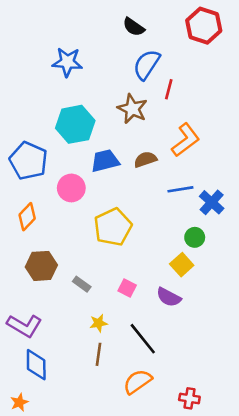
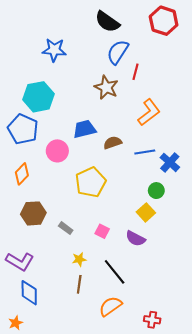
black semicircle: (134, 27) -> (107, 22), size x1.4
cyan hexagon: (75, 124) -> (39, 97), moved
brown semicircle: (145, 159) -> (113, 143), moved

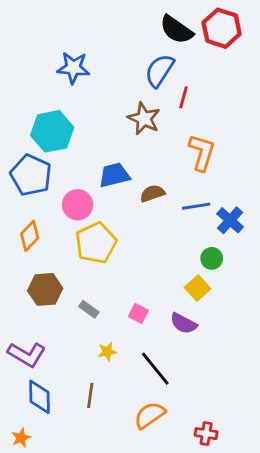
black semicircle: (107, 22) -> (176, 30), moved
orange L-shape: (149, 112) -> (202, 153), turned -36
yellow pentagon: (91, 182) -> (96, 243), moved
brown line: (79, 284) -> (90, 395), moved

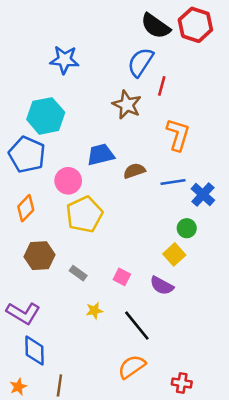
brown line: (90, 395) -> (59, 385), moved

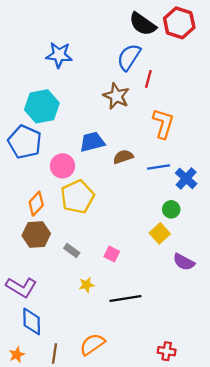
orange diamond: (26, 208) -> (36, 204), moved
purple semicircle: (162, 286) -> (184, 262), moved
black line: (137, 326) -> (125, 299), turned -60
orange semicircle: (132, 367) -> (92, 344), moved

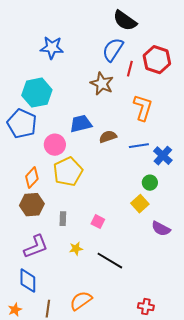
red hexagon: (179, 23) -> (157, 60), moved
gray rectangle: (72, 251) -> (63, 219), turned 56
purple L-shape: (21, 287) -> (36, 247), moved, turned -52
black line: (125, 299) -> (110, 261), turned 40

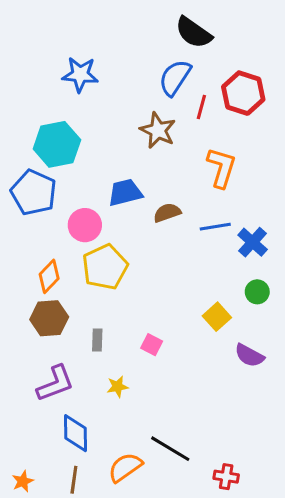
green circle: (150, 183) -> (257, 292), moved
black line: (110, 261) -> (170, 449), moved
blue diamond: (28, 281) -> (76, 433), moved

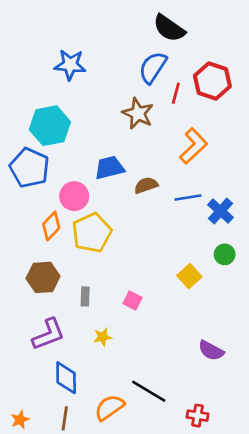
orange L-shape: (221, 168) -> (193, 146), turned 30
orange diamond: (49, 276) -> (51, 226), moved
purple semicircle: (249, 356) -> (211, 351), moved

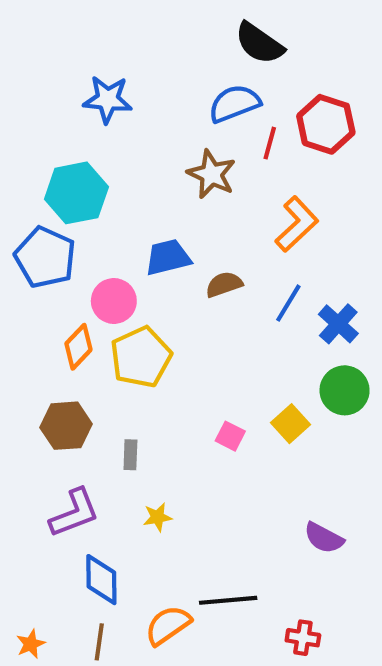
blue semicircle: (153, 67) -> (234, 104), turned 36
blue line: (188, 197) -> (288, 303), turned -50
green circle: (225, 254) -> (345, 390), size x1.5
pink square: (132, 300) -> (230, 436), moved
black line: (149, 391) -> (228, 600), turned -36

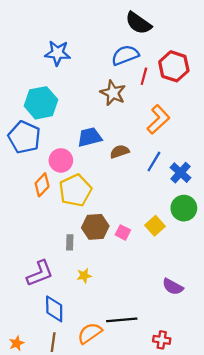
brown hexagon: (66, 426) -> (95, 227), moved

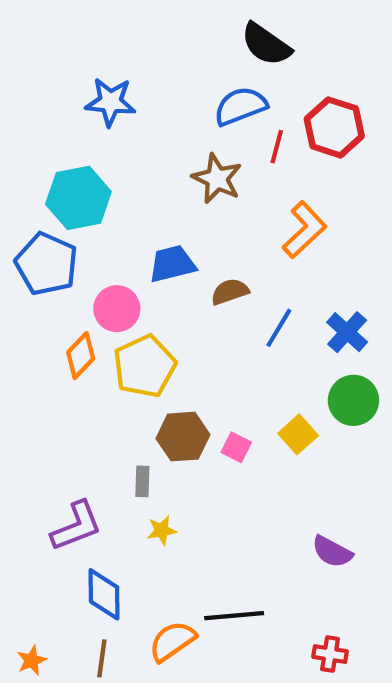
blue line: (154, 162) -> (279, 328), moved
gray rectangle: (70, 242) -> (142, 481), moved
red cross: (162, 340) -> (330, 654), moved

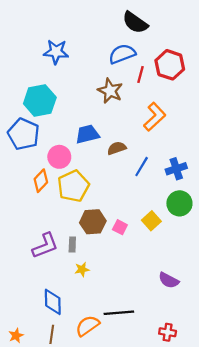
blue cross: (347, 332) -> (176, 169), turned 30
purple L-shape: (76, 526) -> (45, 246), moved

